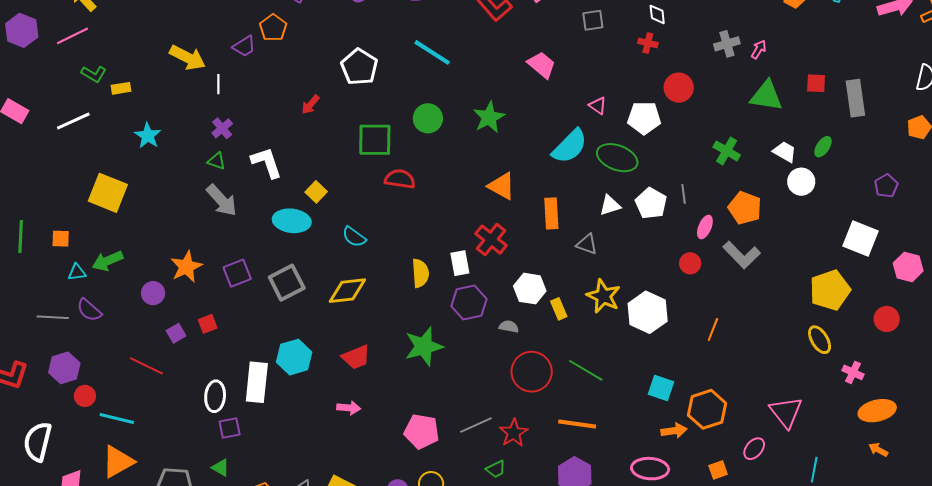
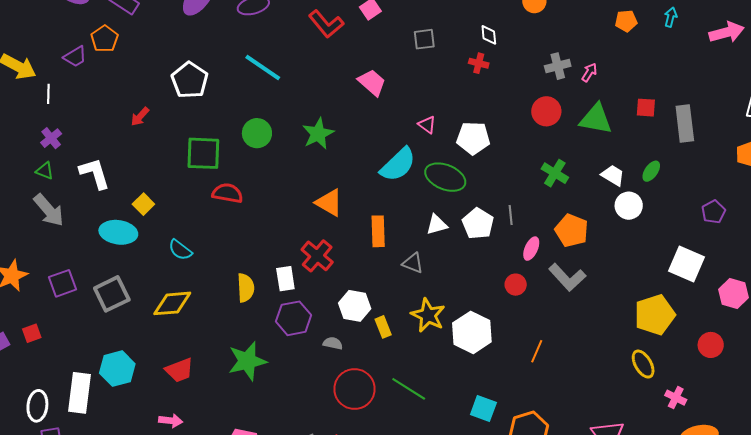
red circle: (679, 88) -> (546, 111), moved

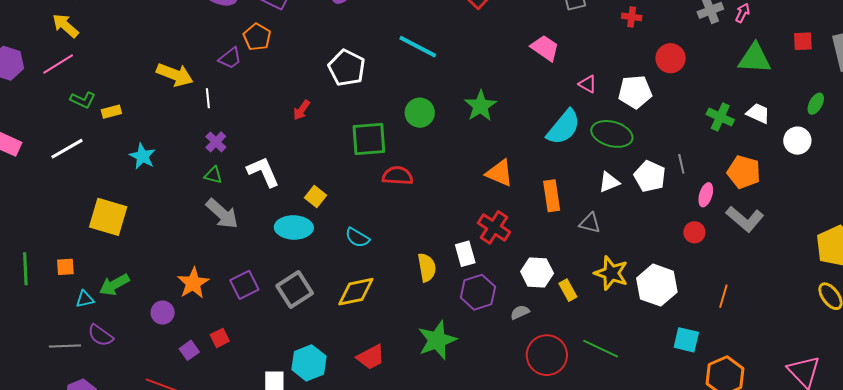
pink trapezoid: (372, 82) -> (545, 48), moved
red circle: (546, 111) -> (671, 58), moved
white trapezoid: (613, 175) -> (758, 113), moved
gray semicircle: (333, 343) -> (520, 312), turned -30
cyan square: (483, 408) -> (686, 340), moved

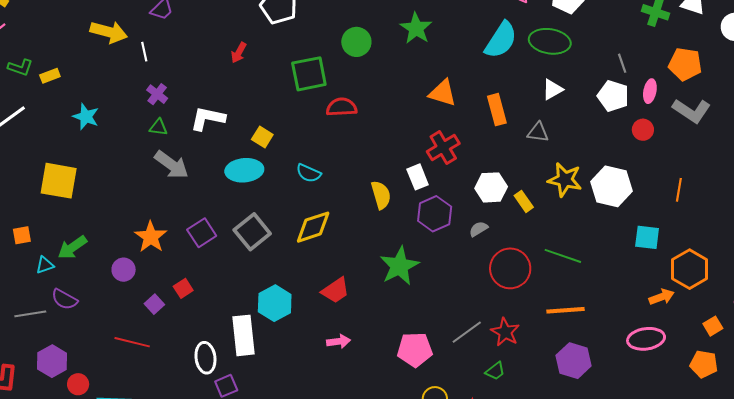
white L-shape: (263, 172) -> (208, 118), turned -48
white pentagon: (650, 176) -> (613, 96), moved
red cross: (494, 227) -> (443, 147), turned 32

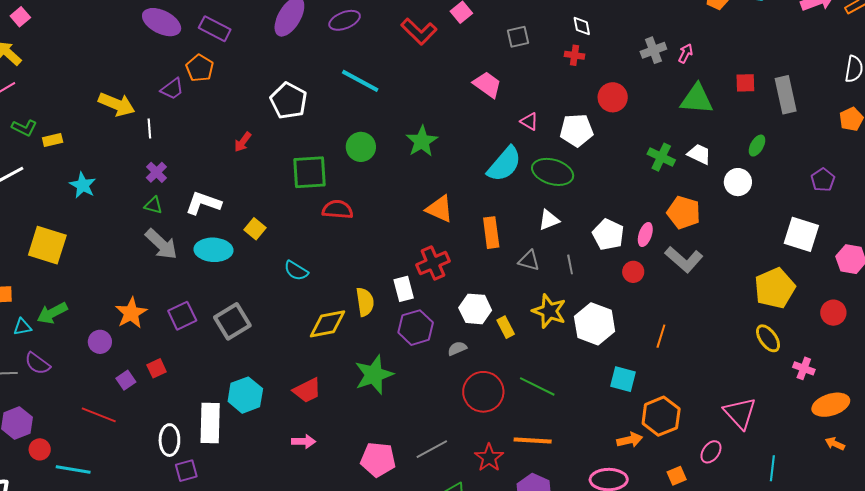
gray line: (622, 63) -> (570, 264), moved
cyan ellipse: (244, 170) -> (214, 250), moved
yellow diamond: (313, 227) -> (327, 324), moved
red star: (505, 332) -> (489, 458), moved

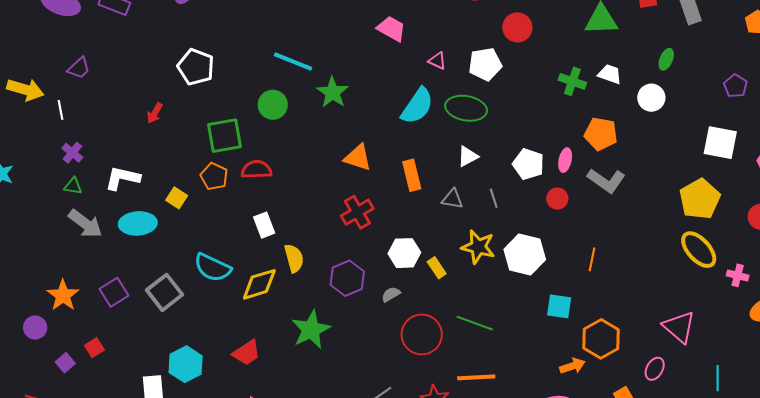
orange pentagon: (200, 68) -> (214, 176), moved
cyan line: (360, 81) -> (293, 62), moved
cyan semicircle: (296, 271) -> (213, 268), moved, size x1.5
white rectangle: (404, 289) -> (264, 225), moved
yellow ellipse: (768, 338) -> (699, 250), size x1.4

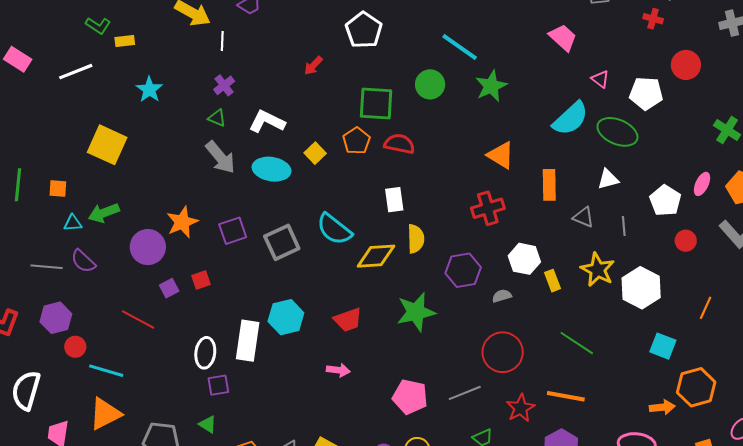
pink ellipse: (565, 160) -> (702, 184), moved
purple circle: (35, 328) -> (148, 247), size x1.5
red circle: (422, 334) -> (503, 352), moved

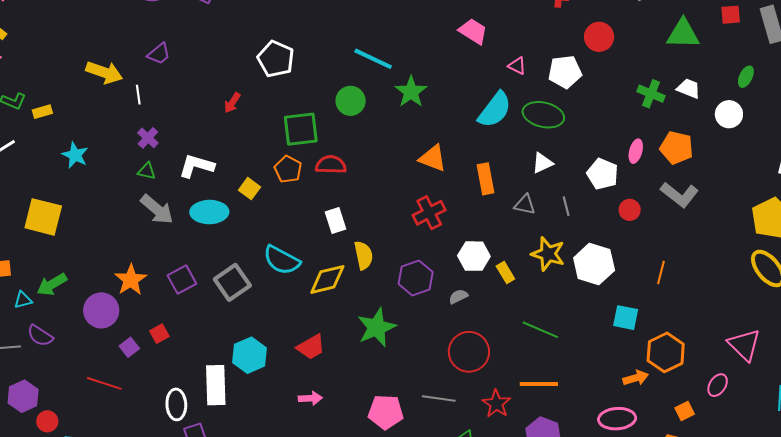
gray line: (465, 393) -> (439, 398), turned 40

